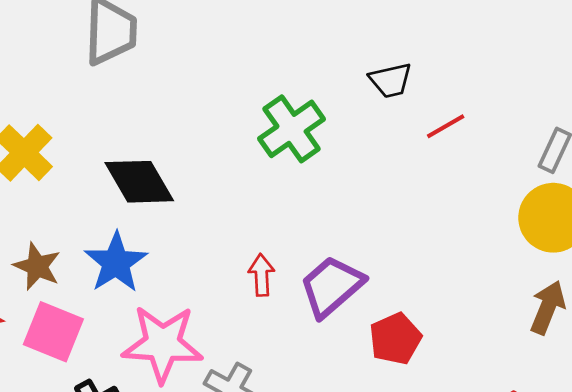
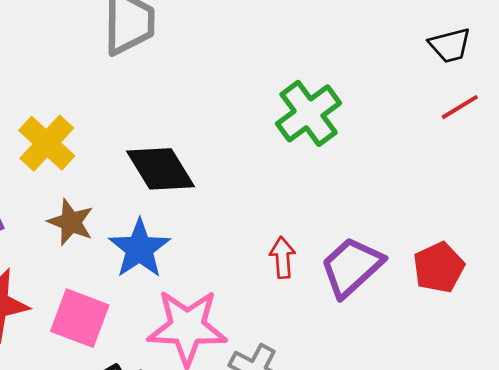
black trapezoid: (391, 80) -> (450, 45), moved
brown star: (37, 266) -> (71, 222), moved
red pentagon: (395, 339) -> (439, 267), moved

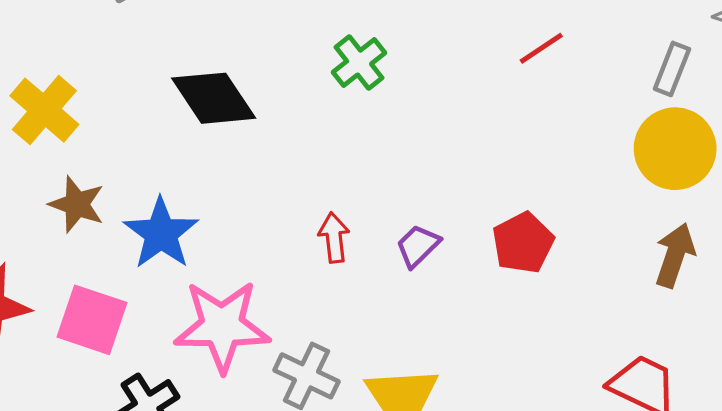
green cross: (309, 113) -> (359, 63), size x0.7
black diamond: (160, 169) -> (214, 98), moved
purple trapezoid: (352, 267) -> (418, 246), size x0.6

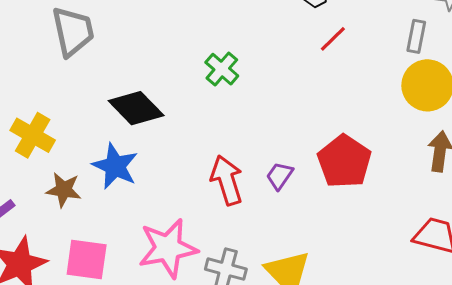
blue star: (161, 233) -> (115, 166), moved
red arrow: (334, 238) -> (227, 180), size x1.6
red pentagon: (523, 243) -> (344, 161), size x1.4

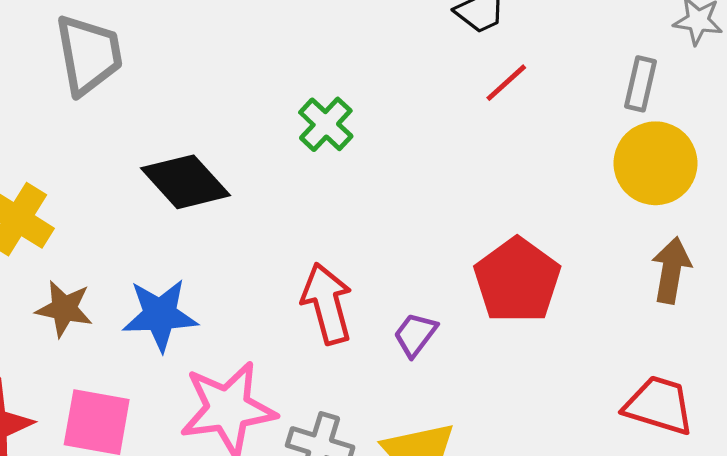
blue star: (115, 166) -> (160, 315), moved, turned -30
purple trapezoid: (280, 176) -> (415, 335), moved

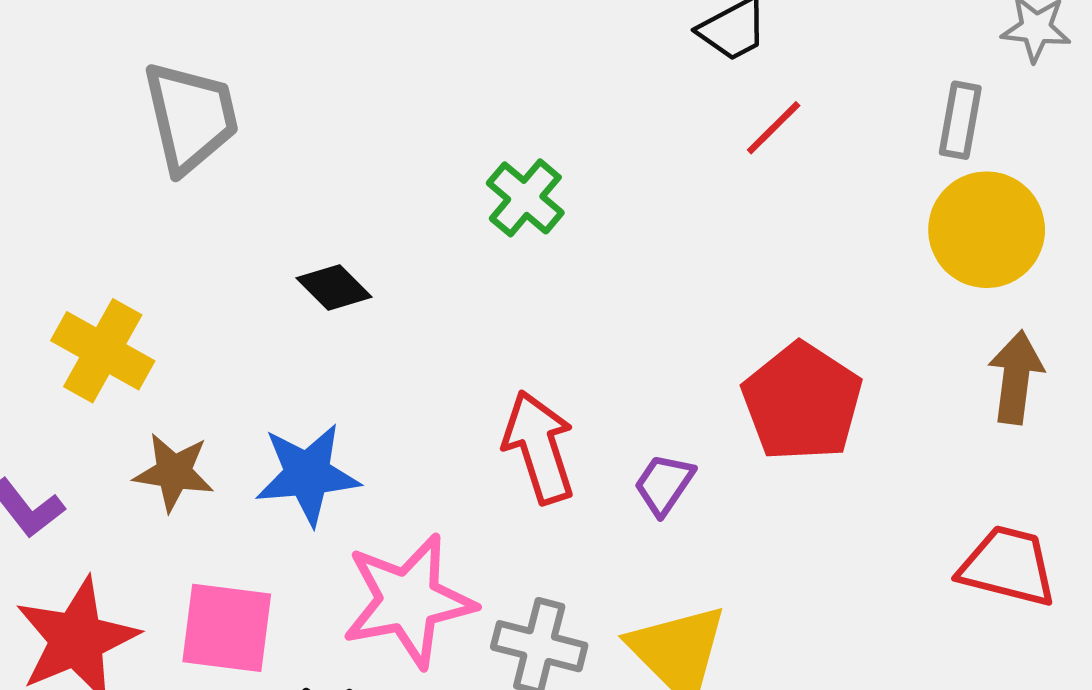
black diamond: (185, 182) -> (334, 287), size x0.6

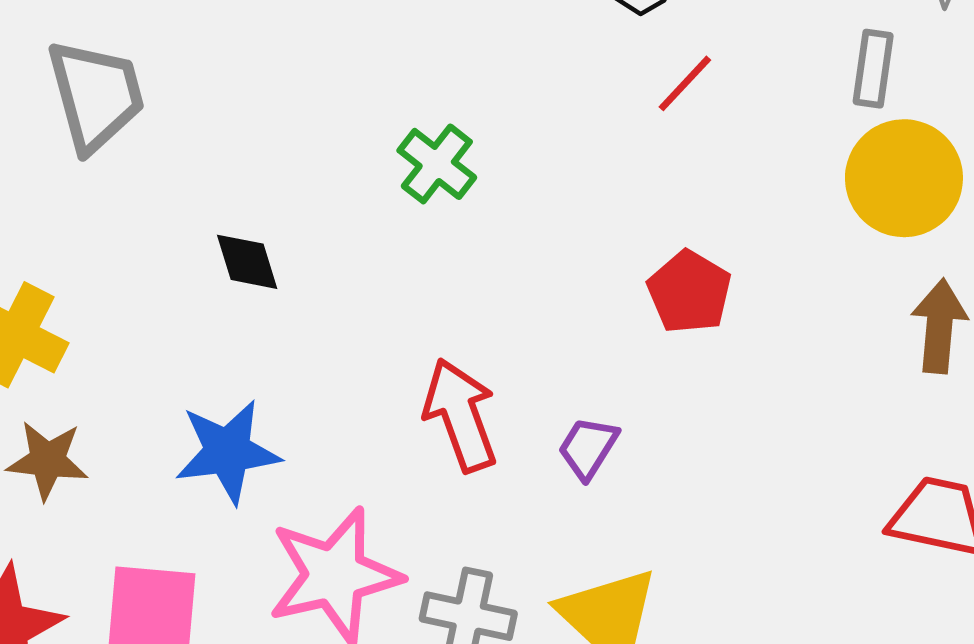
black diamond: (334, 287) -> (247, 262), turned 30
red pentagon: (802, 402) -> (689, 292), moved, size x0.7
brown star: (174, 472) -> (47, 460), moved

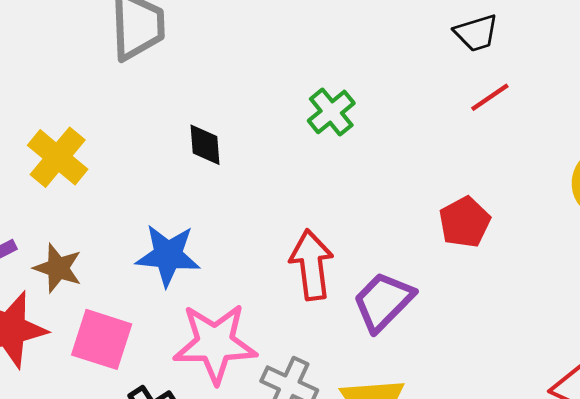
purple trapezoid: (588, 448) -> (383, 301), size x1.6
brown star: (47, 460) -> (58, 268), moved

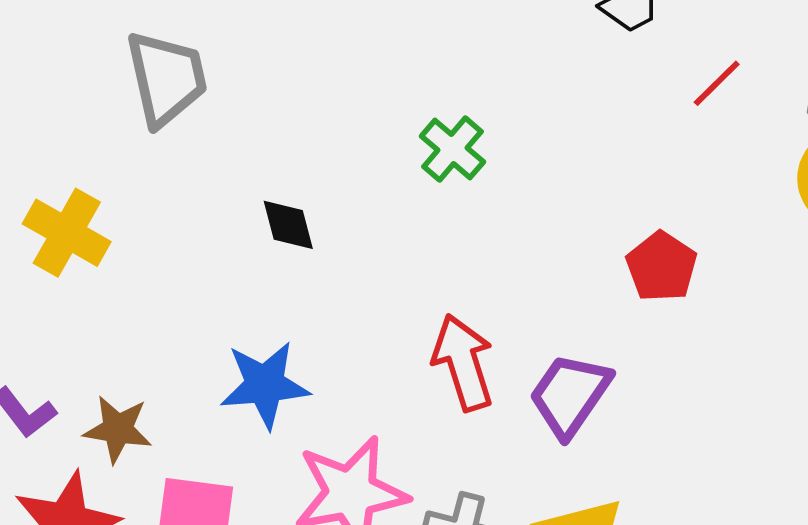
red line: (490, 97) -> (717, 83), moved
yellow cross: (58, 157) -> (67, 233), moved

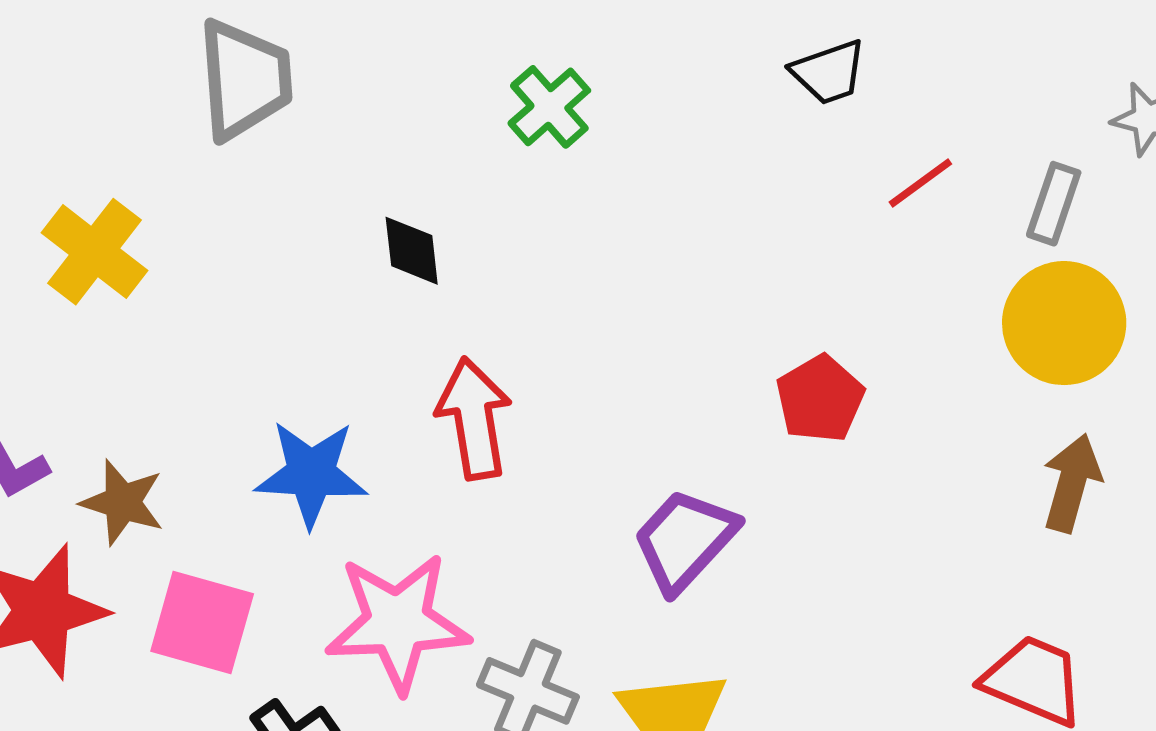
green cross: (452, 149) -> (549, 107), moved
black diamond: (288, 225) -> (412, 251), moved
red arrow: (463, 362) -> (474, 418), moved

